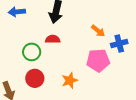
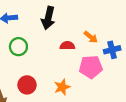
red semicircle: (53, 39) -> (67, 46), moved
green circle: (32, 52) -> (18, 47), moved

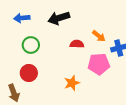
black arrow: (48, 18) -> (59, 18), turned 60
red circle: (27, 85) -> (29, 73), moved

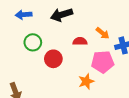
red circle: (29, 73) -> (53, 59), moved
orange star: (72, 83) -> (86, 81), moved

